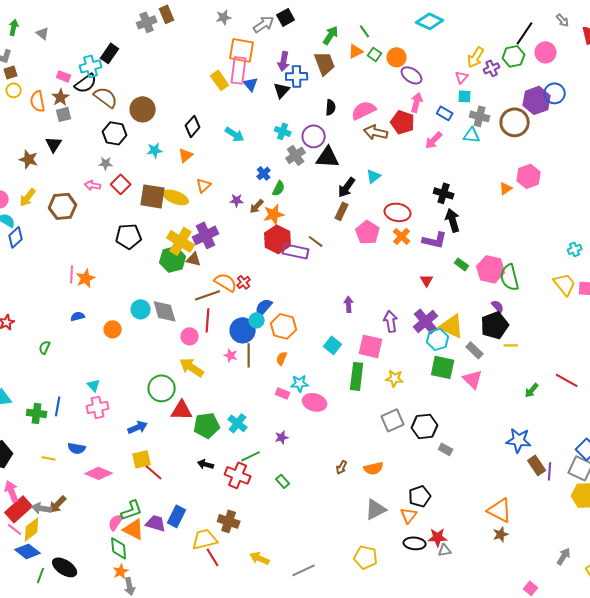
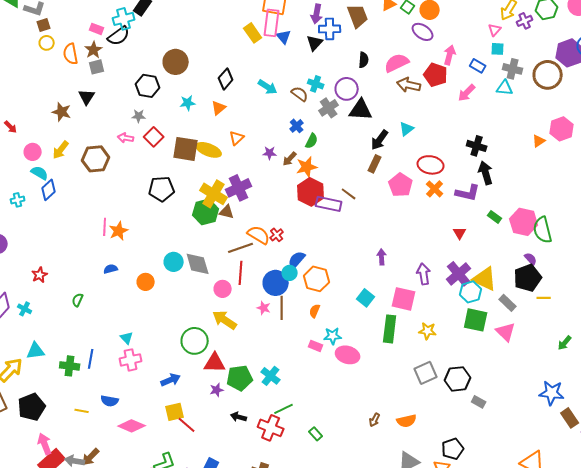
purple ellipse: (412, 75) -> (423, 32), moved
brown semicircle: (106, 97) -> (300, 94), moved, size x0.7
purple star: (282, 437) -> (217, 390), moved

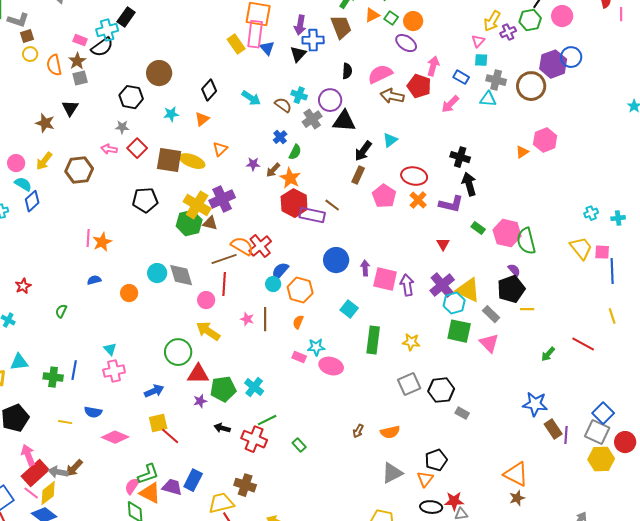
orange star: (307, 167) -> (290, 178), turned -30
red cross: (277, 235) -> (260, 246), size x1.6
blue circle: (276, 283) -> (336, 260), moved
pink square: (404, 299) -> (385, 279), moved

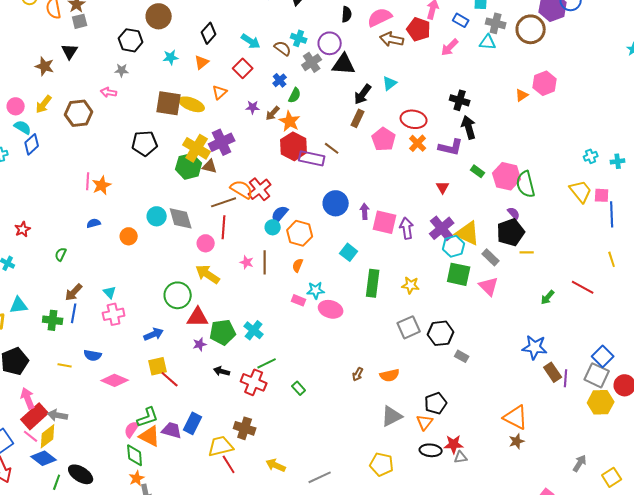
red square: (137, 148) -> (243, 68), moved
brown arrow: (74, 468) -> (74, 292), moved

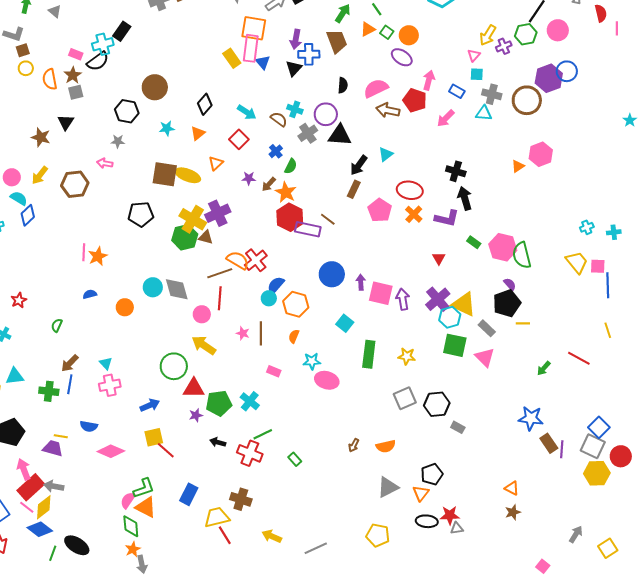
pink rectangle: (299, 300) -> (274, 371), moved
orange triangle: (516, 417) -> (512, 488), size x0.6
purple trapezoid: (172, 430) -> (53, 448), moved

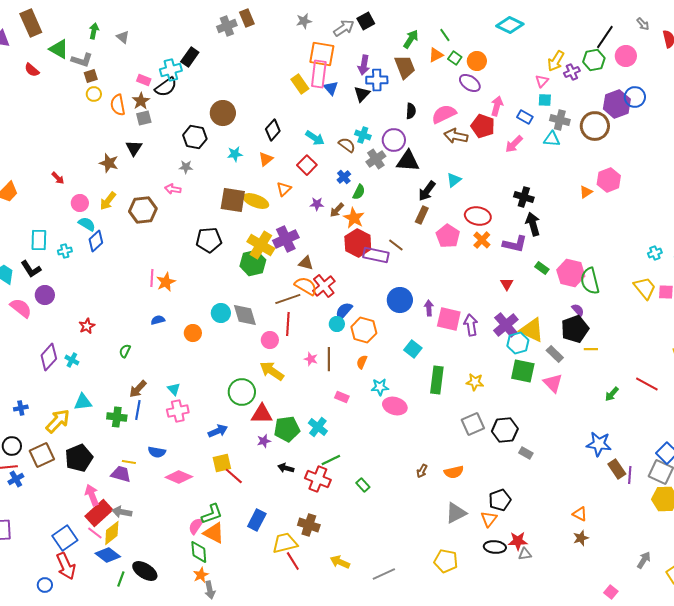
brown triangle: (206, 237) -> (306, 263), moved

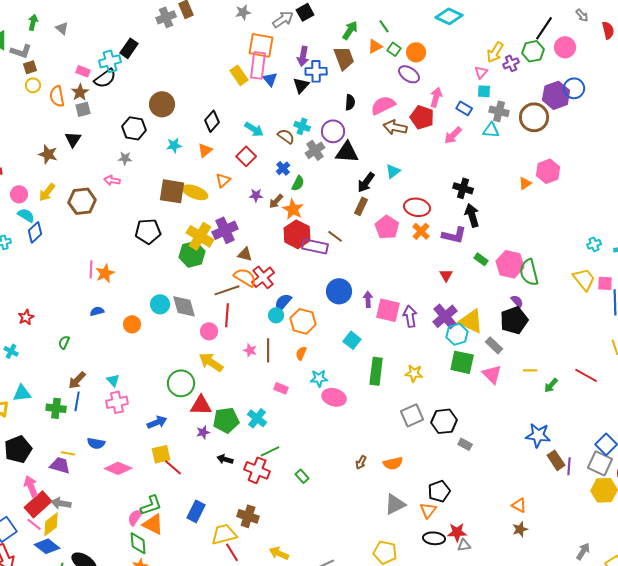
yellow line: (591, 349) -> (530, 370), moved

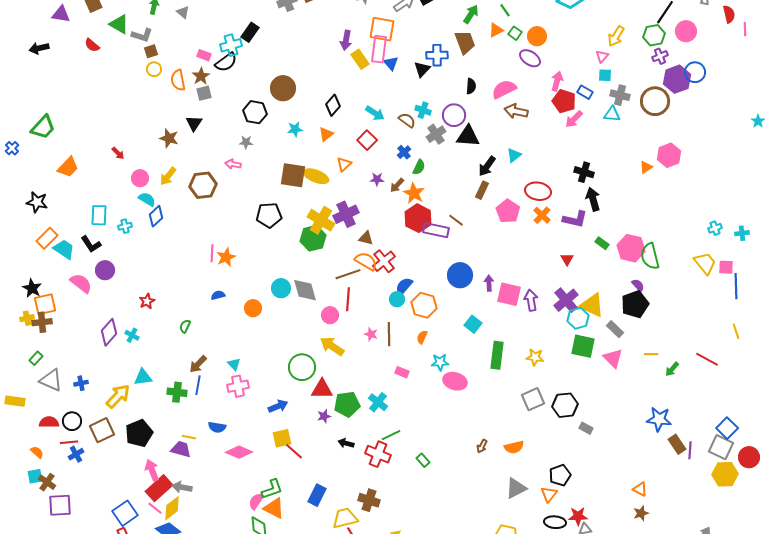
purple arrow: (303, 56) -> (346, 40), moved
purple cross: (511, 63) -> (660, 56), moved
red pentagon: (422, 117) -> (564, 101), moved

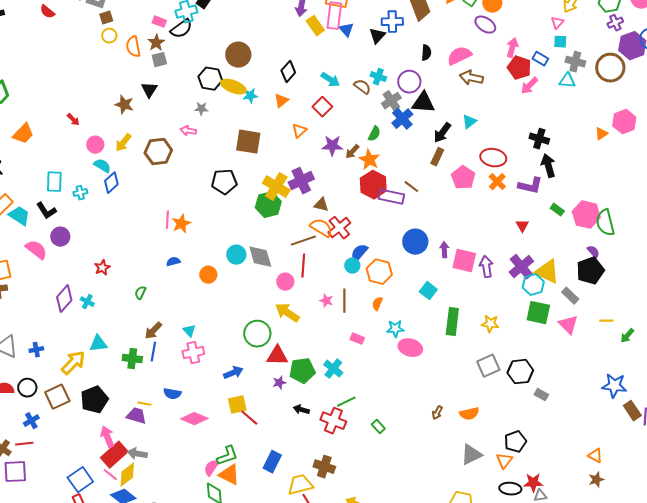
blue cross: (404, 152) -> (402, 119), moved, size x1.5
yellow ellipse: (316, 176) -> (233, 87), moved
purple star: (377, 179) -> (332, 146), size x1.5
red line: (69, 442) -> (24, 444), moved

